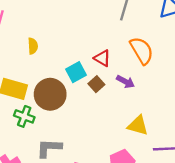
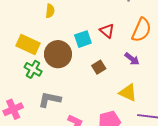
orange semicircle: (142, 51) -> (141, 30), turned 45
purple arrow: (125, 82) -> (132, 59), moved
brown square: (96, 84) -> (99, 67), moved

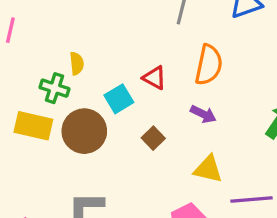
yellow semicircle: (50, 11) -> (77, 63), moved
green cross: (33, 69) -> (54, 88), moved

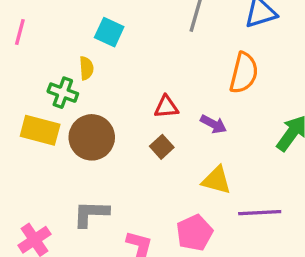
orange semicircle: (209, 65) -> (244, 73), moved
red triangle: (155, 78) -> (166, 107), moved, turned -35
cyan square: (119, 99) -> (109, 32), moved, turned -36

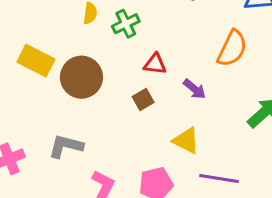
green cross: (63, 93) -> (126, 24), moved, turned 32

